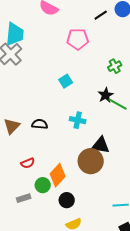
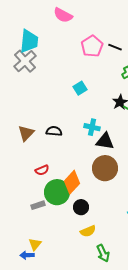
black line: (101, 15) -> (115, 47), moved, turned 56
pink pentagon: (78, 39) -> (92, 46), turned -30
black triangle: (101, 145) -> (105, 141), moved
green circle: (43, 185) -> (57, 192), size x1.6

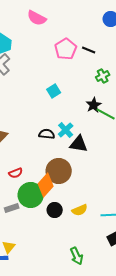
cyan cross: (92, 127) -> (66, 130), turned 35
black semicircle: (54, 131) -> (47, 134), moved
brown circle: (105, 168) -> (59, 171), moved
yellow semicircle: (88, 231) -> (80, 210), moved

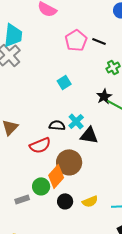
red semicircle: (16, 173) -> (40, 145), moved, size x1.5
green circle: (31, 195) -> (41, 186), size x0.7

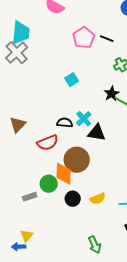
orange diamond: (56, 176) -> (64, 174), turned -40

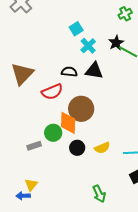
cyan cross: (84, 119) -> (88, 46), moved
brown triangle: (18, 125) -> (22, 74), size x1.4
black triangle: (97, 133) -> (94, 71), moved

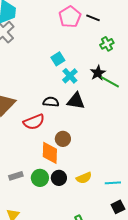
brown circle: (81, 109) -> (63, 139), size x0.6
green circle: (53, 133) -> (40, 178), moved

